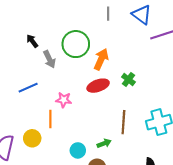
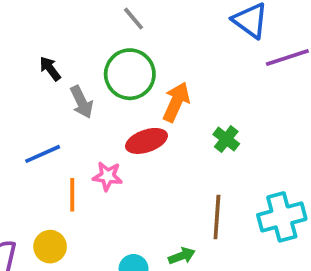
gray line: (108, 14) -> (134, 19), moved, turned -40
red ellipse: (98, 86) -> (146, 141), moved
orange line: (50, 119) -> (72, 195), moved

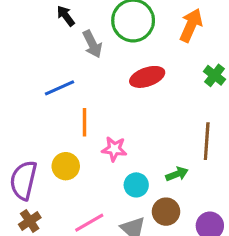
orange arrow: (176, 102) -> (191, 25), moved
pink star: (108, 176) -> (114, 149), moved

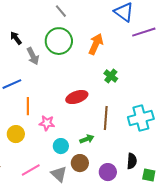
red ellipse: (147, 77) -> (77, 97), moved

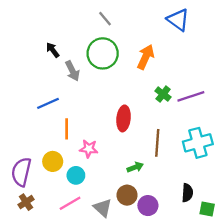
purple line: (144, 32) -> (191, 96), moved
red ellipse: (77, 97) -> (124, 118), turned -65
cyan circle: (61, 146) -> (76, 175), moved
purple circle: (108, 172) -> (148, 206), moved

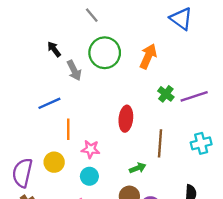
gray line: (105, 19) -> (92, 15), moved
cyan cross: (198, 143) -> (201, 143), size x0.7
cyan circle: (76, 175) -> (89, 176), moved

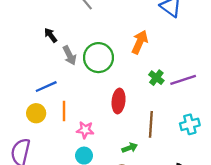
green circle: (105, 53) -> (98, 58), moved
yellow circle: (54, 162) -> (36, 113), moved

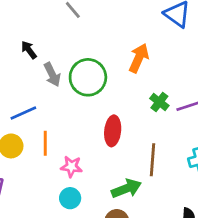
green arrow: (130, 148) -> (126, 189), size x1.5

